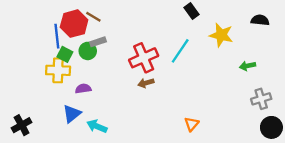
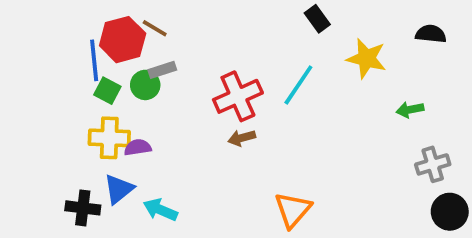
yellow cross: (58, 70) -> (109, 138), moved
orange triangle: (192, 124) -> (293, 210), moved, size x1.5
black cross: (22, 125) -> (83, 208), moved, turned 36

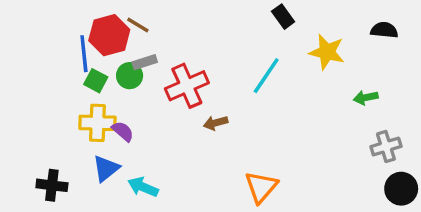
red cross: (238, 96) -> (187, 86), moved
purple semicircle: (138, 147) -> (123, 131), turned 50
black cross: (83, 208) -> (52, 185), moved

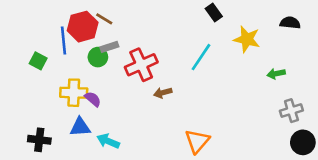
green square: (96, 81) -> (38, 61), moved
blue triangle: (106, 168) -> (80, 127), turned 35

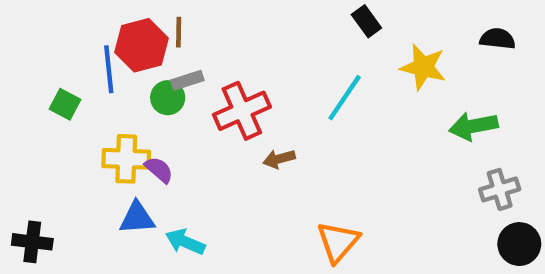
brown line: (104, 19) -> (179, 32), turned 60
green arrow: (276, 74) -> (473, 126), size x1.5
black cross: (39, 140) -> (32, 242), moved

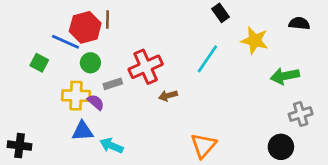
blue line: (109, 69) -> (65, 42), turned -60
gray rectangle: (187, 80) -> (113, 84), moved
green circle: (168, 98) -> (90, 63), moved
black circle: (519, 244) -> (281, 147), moved

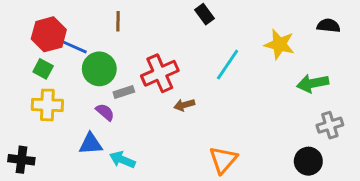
black rectangle: (220, 13) -> (205, 14), moved
red hexagon: (85, 27) -> (49, 34), moved
green circle: (90, 63) -> (99, 69), size x1.5
yellow cross: (76, 96) -> (47, 105), moved

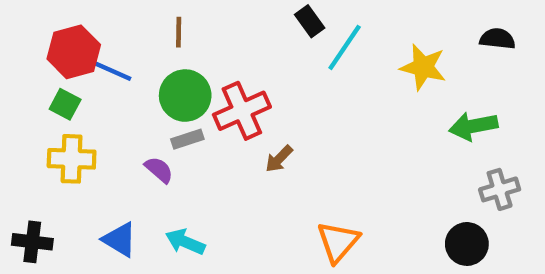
cyan line: (228, 65) -> (345, 47), moved
green circle: (99, 69) -> (185, 96), moved
brown arrow: (184, 105) -> (279, 159), turned -30
blue triangle: (91, 144) -> (120, 240), moved, turned 35

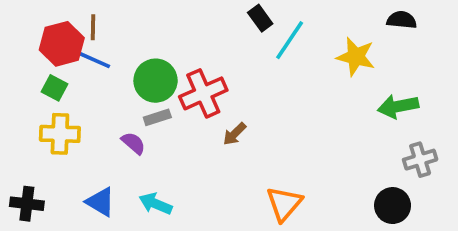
brown line: (179, 32) -> (93, 27), moved
black semicircle: (497, 39) -> (402, 20), moved

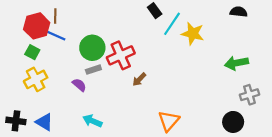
yellow star: (356, 57) -> (193, 34), moved
yellow cross: (60, 134) -> (36, 79), turned -30
blue triangle: (100, 202) -> (44, 122), moved

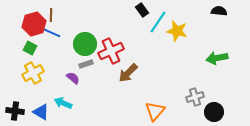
brown arrow: (139, 79) -> (128, 73), size x1.5
gray cross: (249, 95) -> (195, 97), moved
cyan arrow: (92, 121) -> (63, 103), moved

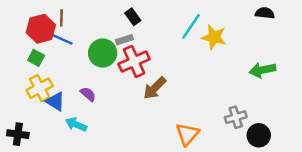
black rectangle: (142, 10) -> (133, 17), moved
gray rectangle: (86, 64) -> (124, 40), moved
blue triangle: (41, 112) -> (55, 101), moved

